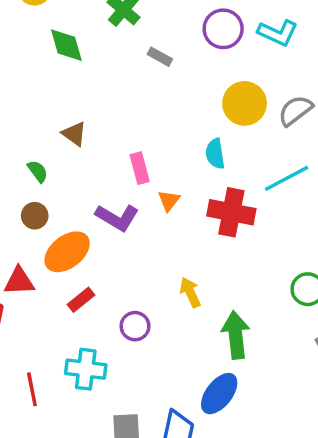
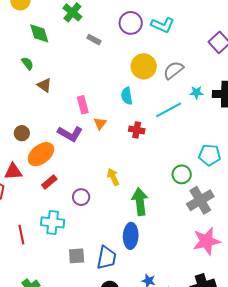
green semicircle: (38, 171) -> (27, 63), moved
red cross: (231, 212) -> (137, 130), size x0.6
blue ellipse: (219, 394) -> (131, 236), turned -35

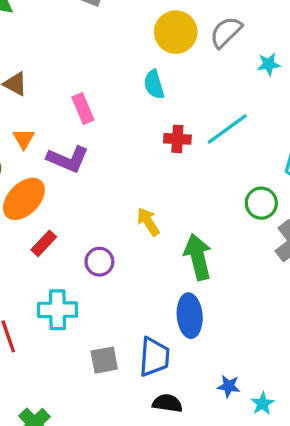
cyan line: (169, 110) -> (227, 129), moved
orange triangle: (100, 124) -> (24, 139), moved

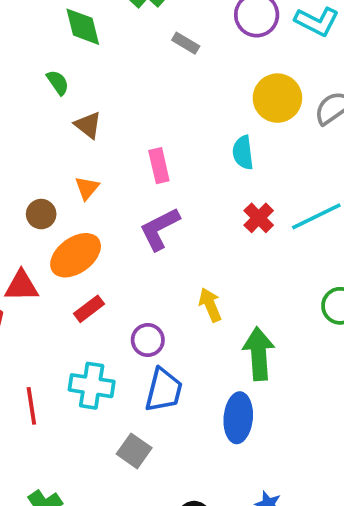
red cross: (177, 139) -> (259, 218), turned 32
purple L-shape: (68, 159) -> (160, 229), moved, turned 120
blue trapezoid: (154, 357) -> (164, 390), moved
gray square: (104, 360) -> (134, 451), turned 36

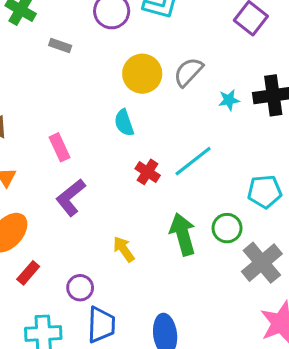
green arrow: (259, 354) -> (183, 234), moved

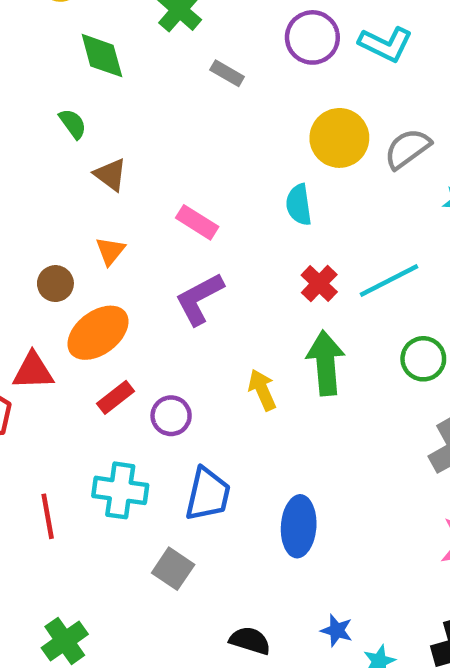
pink rectangle: (59, 147) -> (197, 222), turned -44
green circle: (227, 228) -> (423, 359), moved
green arrow: (183, 234) -> (326, 363), moved
purple circle: (80, 288) -> (171, 416), moved

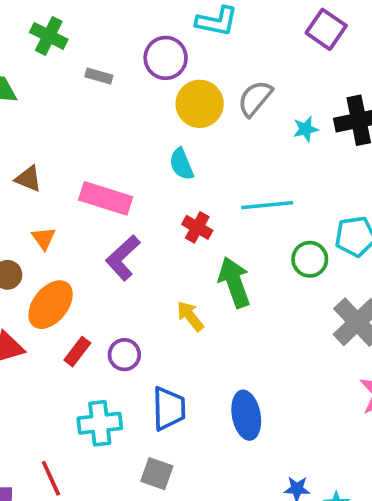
purple circle: (312, 37) -> (166, 58), moved
pink rectangle: (197, 222) -> (106, 198), size x1.5
cyan line: (389, 281) -> (267, 205), turned 36
red cross: (319, 284) -> (197, 227), moved
red line: (48, 516) -> (51, 478), moved

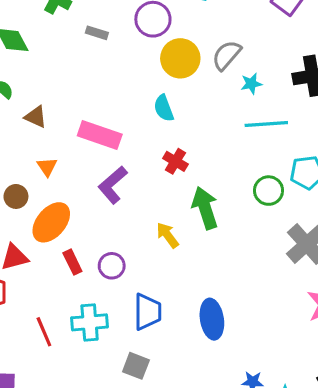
cyan star: (306, 129) -> (251, 84), moved
cyan line: (267, 205) -> (266, 124), moved
red rectangle: (77, 352) -> (72, 262), turned -65
red line: (51, 478) -> (44, 332), moved

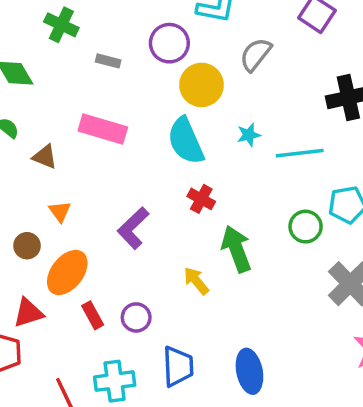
gray semicircle: (227, 55) -> (256, 54), moved
cyan star: (251, 84) -> (249, 135), moved
cyan semicircle: (164, 108) -> (186, 141), size x1.6
pink rectangle: (100, 135) -> (103, 129), moved

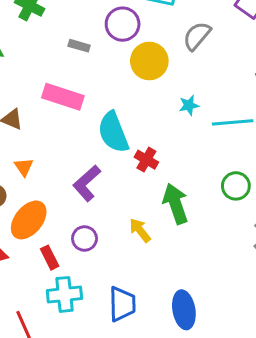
gray rectangle: (108, 61) -> (79, 46), moved
cyan semicircle: (186, 141) -> (113, 132), moved
purple circle: (136, 317) -> (84, 239), moved
cyan cross: (115, 381) -> (64, 294), moved

